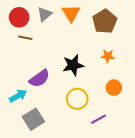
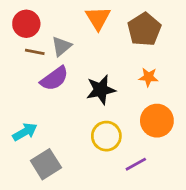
gray triangle: (45, 14) -> (61, 46), moved
purple semicircle: (39, 78) -> (54, 79), moved
orange circle: (114, 88) -> (157, 121), size x1.5

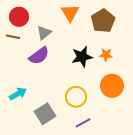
brown line: (35, 52) -> (13, 37), moved
black star: (101, 90) -> (82, 57), moved
gray square: (46, 164) -> (45, 114), moved
purple line: (136, 164) -> (83, 123), moved

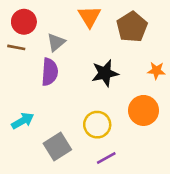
orange star: (106, 55) -> (156, 71), moved
purple semicircle: (39, 56) -> (50, 72), turned -50

